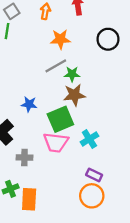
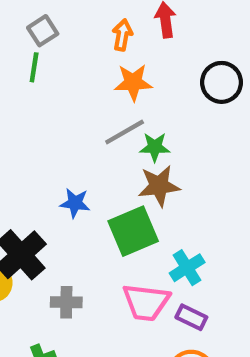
orange arrow: (45, 11) -> (122, 35), moved
pink trapezoid: (56, 142) -> (146, 302), moved
purple rectangle: (94, 175) -> (191, 317), moved

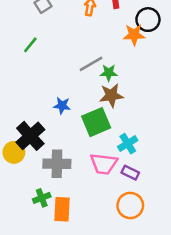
green line: (34, 67) -> (30, 45), moved, turned 30
orange star: (133, 82) -> (134, 35), moved
black circle: (222, 82) -> (148, 20), moved
gray cross: (66, 302) -> (57, 164), size x1.5

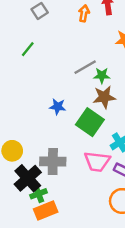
green square: (96, 122) -> (90, 122), turned -32
black cross: (30, 136) -> (28, 178), moved
orange rectangle: (62, 209) -> (46, 211), moved, turned 65

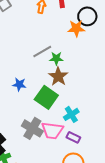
brown star: (104, 97) -> (58, 76), turned -30
gray cross: (53, 162) -> (32, 128), moved, turned 30

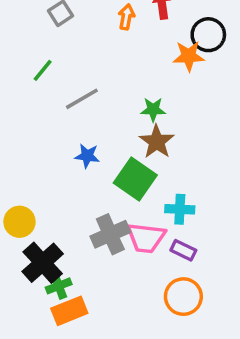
gray line: (42, 51) -> (82, 99), moved
cyan cross: (71, 114) -> (180, 209), turned 35
gray cross: (32, 128) -> (110, 234), turned 35

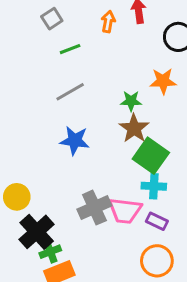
orange star: (189, 56) -> (163, 81), moved
green line: (43, 70) -> (70, 49), moved, turned 30
blue star: (87, 156) -> (75, 140), size x1.4
green square: (135, 179) -> (151, 156), moved

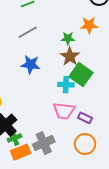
cyan cross: (154, 186) -> (66, 85), moved
gray cross: (94, 208) -> (44, 143), moved

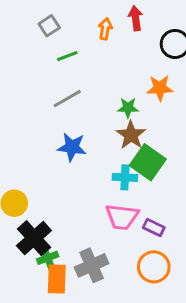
orange rectangle: (21, 152) -> (57, 279), turned -66

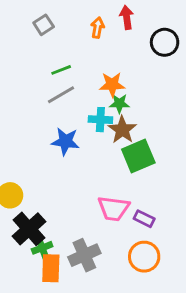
green line: (67, 56) -> (61, 70), moved
orange star: (160, 88) -> (112, 85), moved
green square: (148, 162) -> (138, 156), turned 32
cyan cross: (125, 177) -> (100, 120), moved

